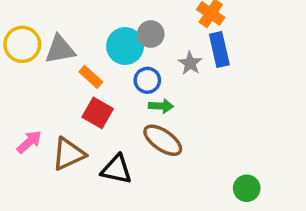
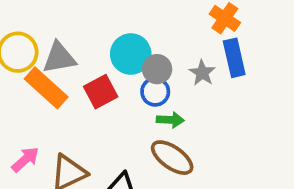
gray circle: (151, 34) -> (157, 69), moved
orange rectangle: (91, 77) -> (46, 88), moved, size x1.6
red square: (98, 113) -> (101, 92), moved, turned 32

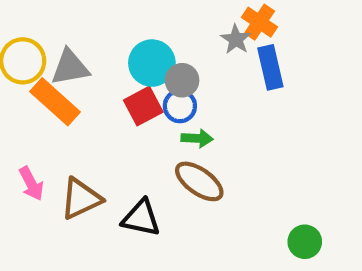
gray star: (202, 73) -> (236, 39), moved
red square: (101, 92) -> (143, 106), moved
pink arrow: (25, 159) -> (31, 184), turned 104

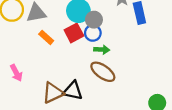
orange rectangle: (55, 102) -> (46, 37), moved, size x0.6
brown triangle: (81, 199) -> (53, 93), moved

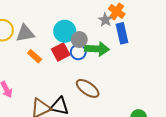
green arrow: (102, 50) -> (97, 49), moved, size x1.6

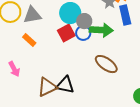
orange rectangle: (35, 56) -> (29, 40), moved
brown ellipse: (88, 88) -> (106, 64), moved

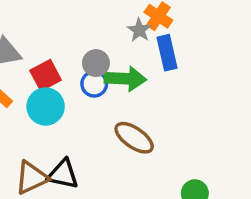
cyan circle: (70, 13) -> (46, 106), moved
red square: (66, 33) -> (46, 75), moved

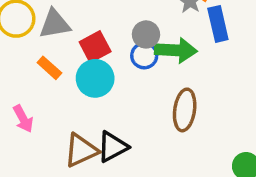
brown ellipse: (134, 138) -> (185, 110), turned 63
black triangle: (63, 174) -> (113, 147), turned -40

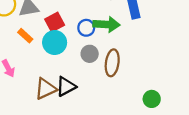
gray circle: (146, 34) -> (90, 54), moved

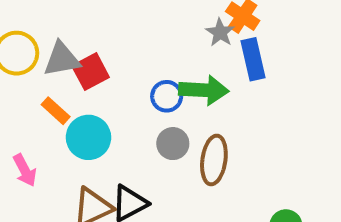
red square: (55, 22) -> (91, 72), moved
cyan circle: (55, 42) -> (88, 137), moved

